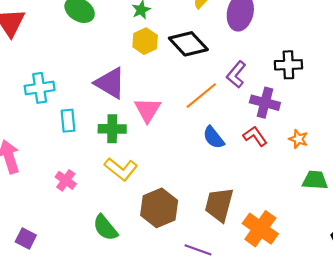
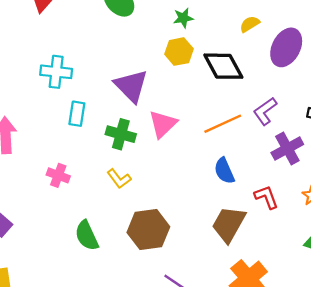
purple cross: (265, 103) -> (287, 148), turned 32
red L-shape: (255, 136) -> (266, 197), moved
yellow L-shape: (121, 169) -> (119, 179), size x0.7
pink cross: (66, 180) -> (58, 175), turned -30
brown trapezoid: (219, 205) -> (229, 224), moved

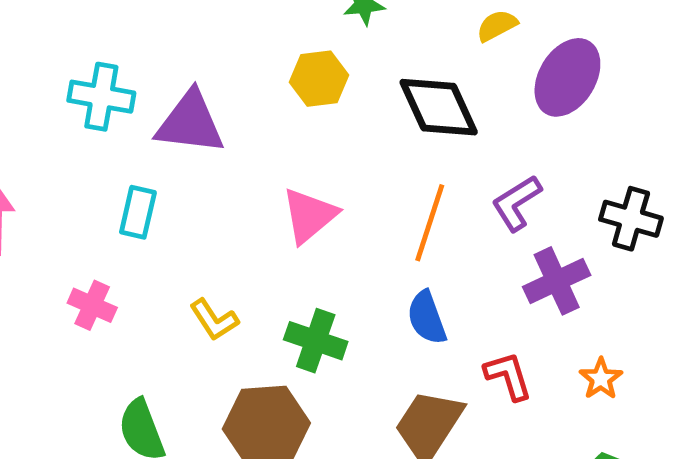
yellow hexagon: (179, 52) -> (319, 79), moved
purple triangle: (131, 86) -> (190, 123), moved, turned -42
cyan rectangle: (77, 114) -> (138, 212), moved
orange line: (223, 124) -> (430, 223), turned -51
green cross: (121, 134) -> (316, 341), moved

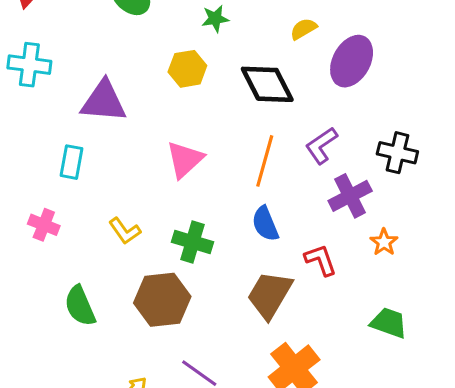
cyan cross: (101, 97) -> (29, 65), moved
orange star: (601, 379) -> (384, 242), moved

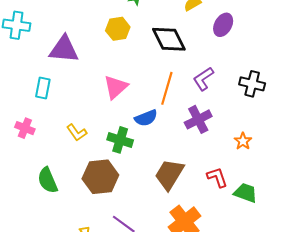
purple ellipse: (352, 61) -> (223, 25), size x0.7
purple cross: (350, 196) -> (198, 119), moved
blue semicircle: (265, 224) -> (146, 118), moved, turned -90
red L-shape: (321, 260) -> (217, 177), moved

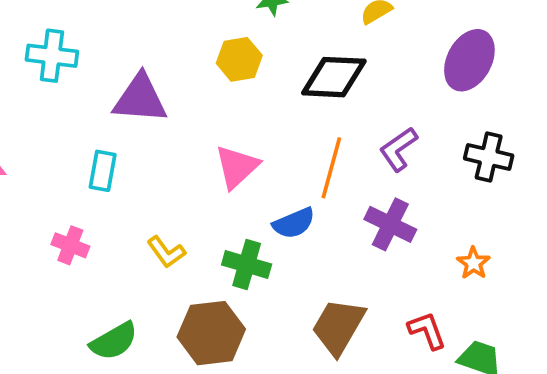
purple ellipse: (223, 25) -> (469, 60), moved, size x1.4
black diamond: (169, 39) -> (334, 77), turned -60
purple cross: (198, 119) -> (390, 224), turned -36
green semicircle: (48, 180) -> (114, 341), turned -96

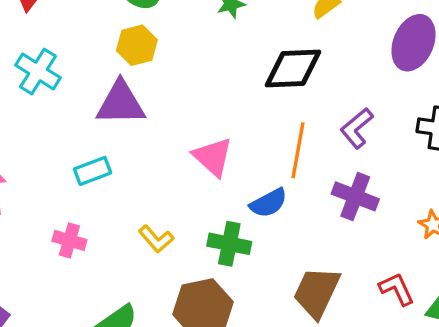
cyan cross: (52, 56) -> (38, 71), turned 30
yellow hexagon: (239, 59) -> (137, 45), moved
pink triangle: (237, 167) -> (213, 157), turned -30
cyan rectangle: (103, 171) -> (93, 171), turned 64

